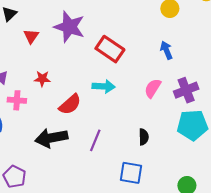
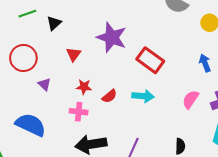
red triangle: (31, 36) -> (74, 54), moved
pink cross: (17, 100) -> (79, 112), moved
red semicircle: (70, 104) -> (109, 96), moved, size x0.7

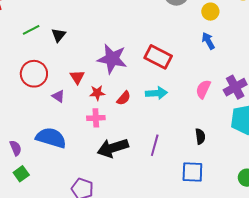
purple star: (112, 37) -> (112, 59), moved
red triangle: (74, 54) -> (77, 77), moved
blue arrow: (205, 63) -> (208, 41), moved

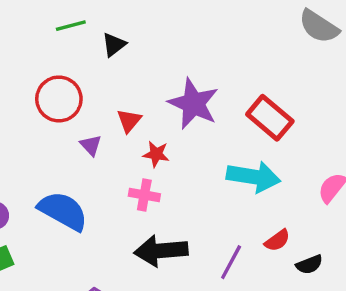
cyan arrow: (156, 93) -> (253, 177), size x1.4
red semicircle: (124, 98) -> (277, 240), moved
black semicircle: (200, 136) -> (309, 265), turned 63

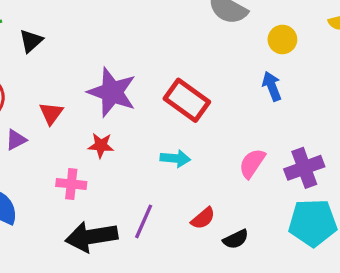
purple triangle: (91, 145) -> (16, 140), turned 50
red star: (156, 154) -> (101, 145), moved
cyan arrow: (253, 177) -> (175, 158), size x0.6
purple line: (231, 262) -> (144, 221), moved

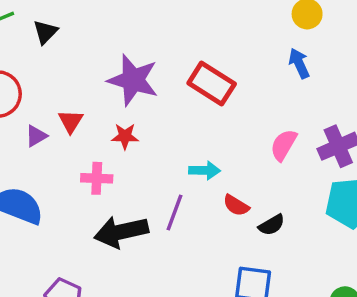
red triangle: (51, 113) -> (71, 121), moved
cyan arrow: (175, 158) -> (204, 170), moved
red semicircle: (203, 218) -> (236, 205), turned 75

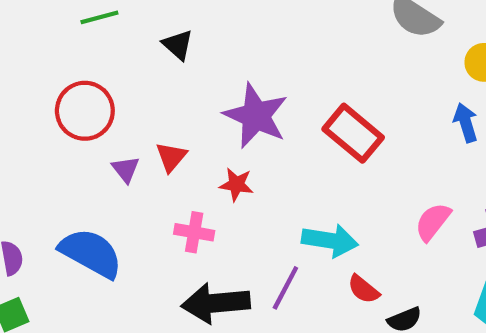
black triangle: (45, 32) -> (178, 45), moved, turned -40
purple triangle: (36, 136) -> (126, 169), turned -45
cyan arrow: (204, 170) -> (330, 240), size x1.4

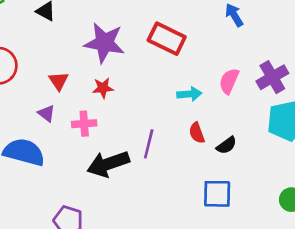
purple triangle: (126, 169) -> (46, 113), moved
cyan arrow: (330, 240) -> (189, 94), moved, size x0.7
red semicircle: (364, 289) -> (197, 133), turned 45

